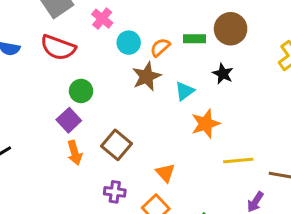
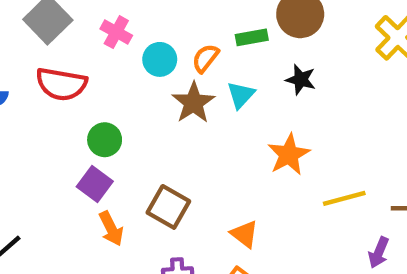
cyan triangle: (185, 91) -> (241, 95), moved

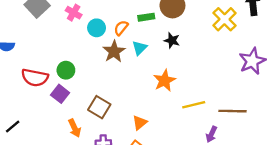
red semicircle: (61, 84) -> (35, 78), moved
orange arrow: (111, 229) -> (75, 128), moved
orange triangle: (244, 234) -> (140, 123), turned 42

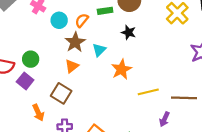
cyan triangle: (140, 48) -> (99, 50), moved
orange triangle: (140, 123) -> (72, 66), moved

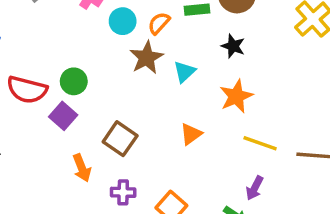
orange triangle: (72, 66) -> (191, 134), moved
orange star: (121, 69) -> (236, 96), moved
yellow line: (148, 92) -> (260, 143), turned 30
purple arrow: (164, 119) -> (255, 188), moved

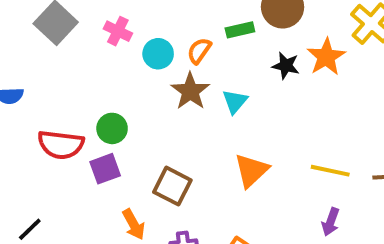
orange star: (236, 96) -> (326, 57), moved
purple square: (63, 116) -> (105, 169), turned 36
orange triangle: (191, 134) -> (251, 170), size x1.4

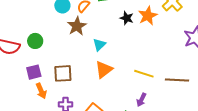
cyan triangle: (235, 101) -> (99, 45), moved
purple square: (105, 169) -> (34, 72), moved
brown square: (172, 186) -> (63, 73), turned -36

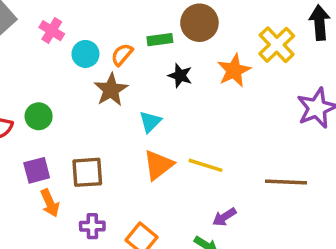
black star: (127, 18) -> (180, 76), moved
yellow line: (144, 74) -> (205, 165), moved
purple arrow: (141, 100) -> (224, 217), turned 32

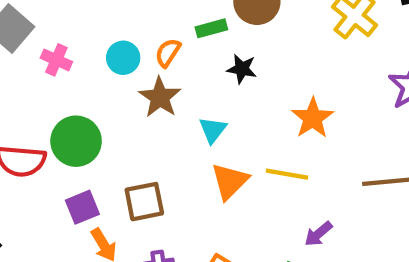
pink cross: (52, 31) -> (56, 60), moved
orange star: (234, 70) -> (313, 118), moved
green circle: (39, 116) -> (76, 141), size x1.5

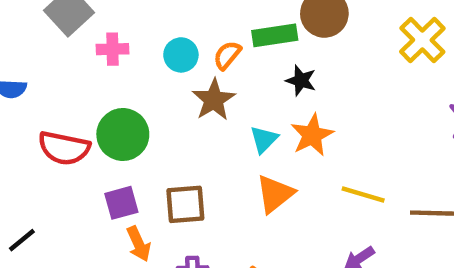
green rectangle: (211, 28) -> (275, 35), size x1.4
pink cross: (56, 60) -> (113, 49), turned -32
orange star: (313, 118) -> (312, 135), moved
yellow line: (287, 174) -> (363, 194), moved

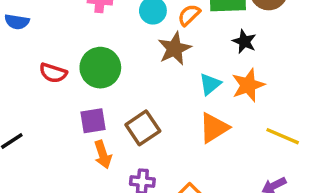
red semicircle: (64, 148) -> (53, 73), size x0.7
brown square: (185, 204) -> (143, 128), turned -36

